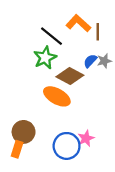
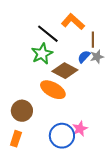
brown line: (98, 32) -> (93, 40), moved
brown circle: (24, 132) -> (22, 111), moved

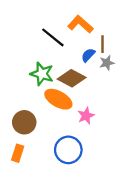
green star: (42, 54) -> (42, 74), moved, turned -30
blue semicircle: (84, 57) -> (88, 55), moved
pink star: (80, 129) -> (86, 116), moved

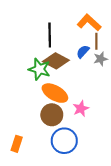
orange L-shape: (80, 24) -> (89, 23), moved
black line: (53, 37) -> (50, 35), turned 50
brown diamond: (72, 78) -> (56, 61), moved
brown circle: (24, 122) -> (52, 115), moved

